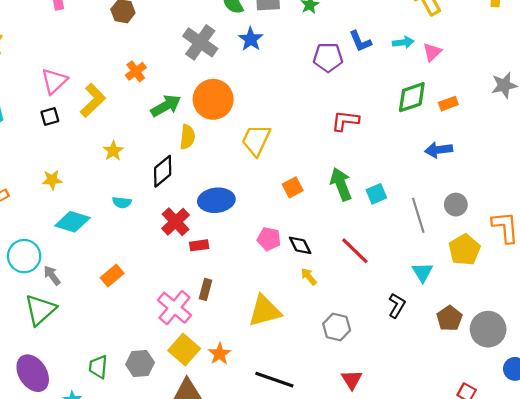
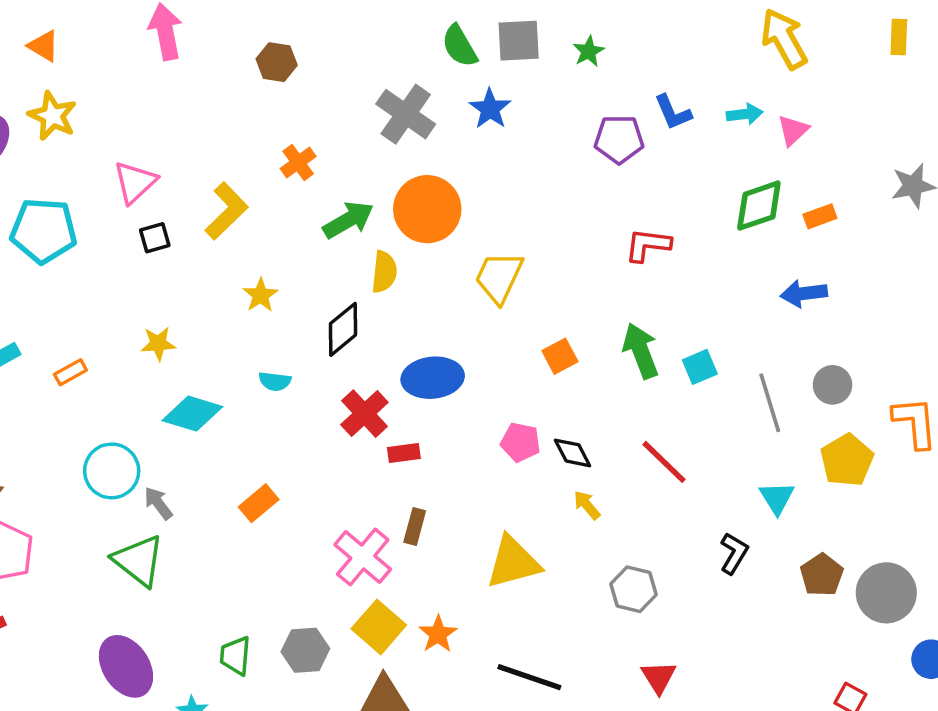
pink triangle: (54, 81) -> (135, 182), moved
green triangle: (40, 310) -> (139, 561), turned -40

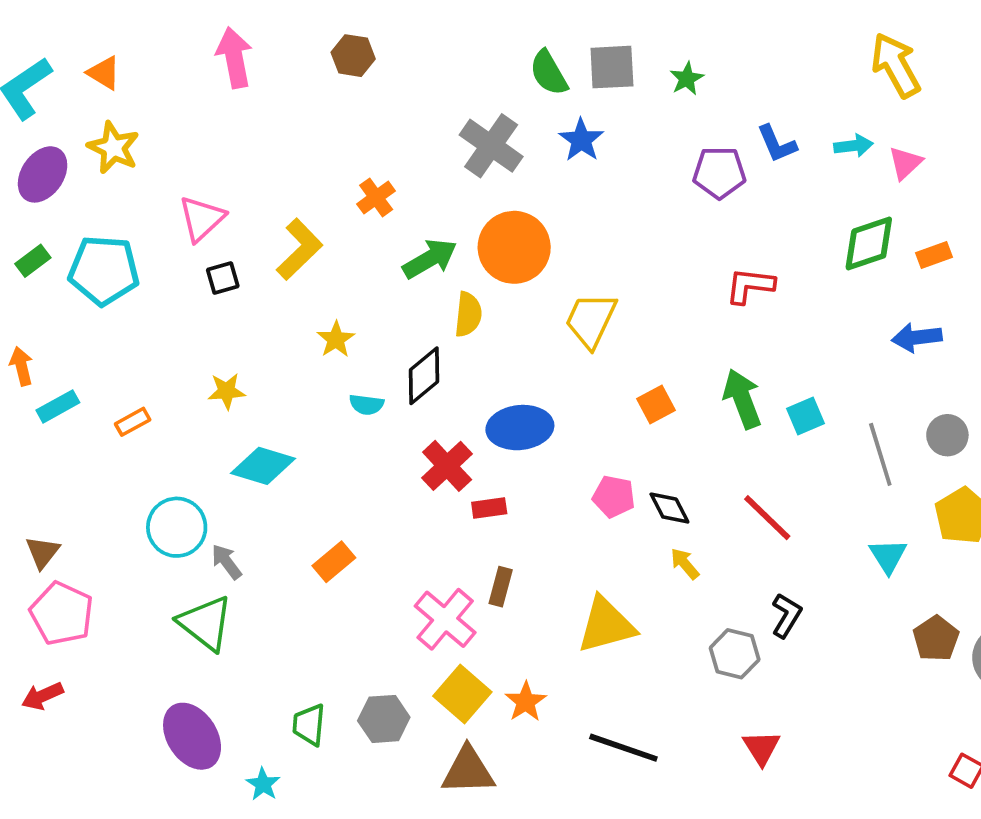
brown hexagon: (277, 62) -> (353, 56), moved
cyan semicircle: (275, 381) -> (367, 405), moved
black L-shape: (734, 553) -> (786, 615), moved

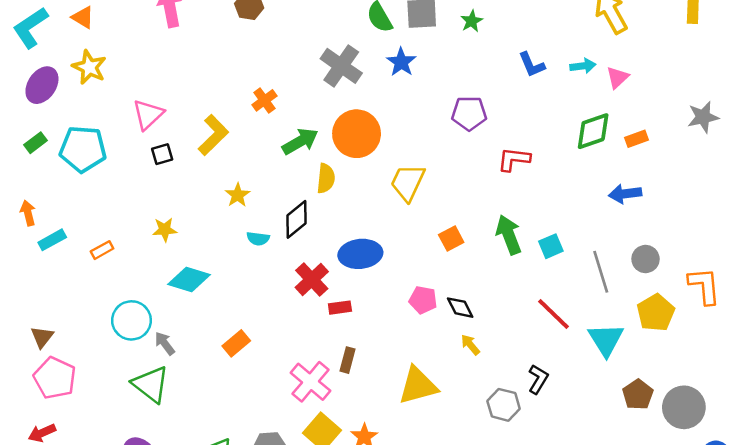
purple pentagon: (719, 173) -> (469, 113), moved
red line: (767, 518) -> (553, 314), moved
cyan triangle: (888, 556) -> (606, 340), size x1.4

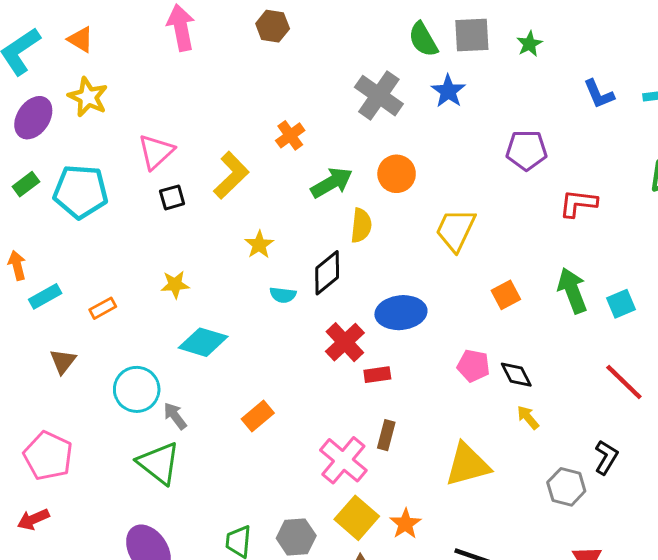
orange circle: (357, 134) -> (397, 174), size x0.7
brown triangle: (42, 337) -> (63, 361), moved

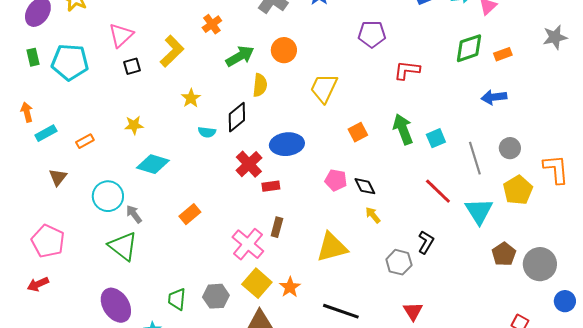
green rectangle: (26, 184) -> (33, 57), turned -66

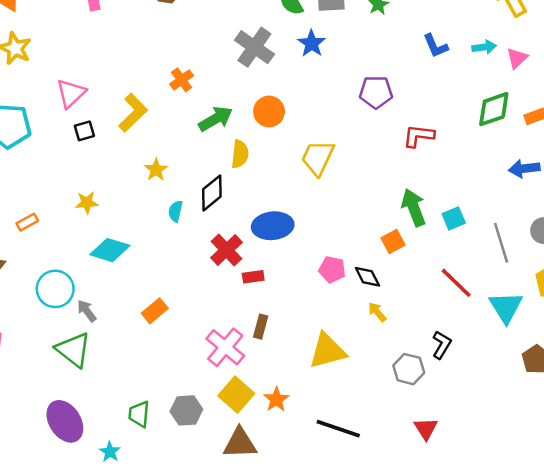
cyan semicircle: (207, 132) -> (175, 211), turned 96
orange square: (358, 132) -> (393, 242), moved

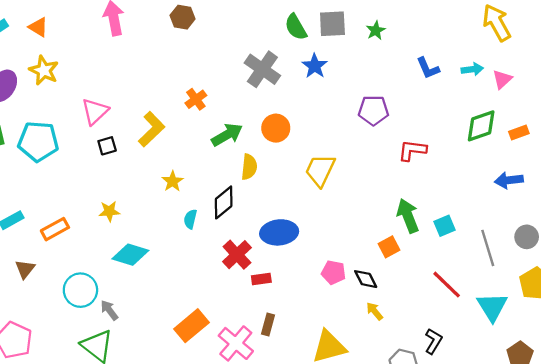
orange rectangle: (27, 222) -> (55, 229), size x1.4
orange rectangle: (155, 311) -> (191, 326), moved, size x1.4

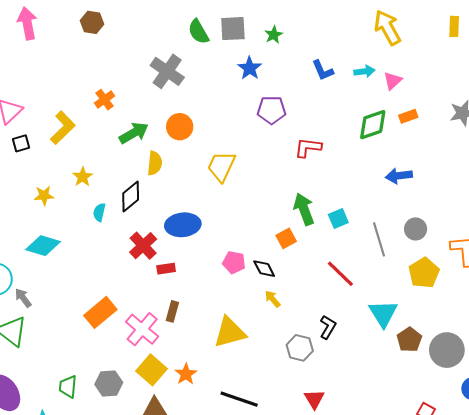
blue star: (315, 66) -> (250, 68), moved
orange rectangle: (519, 133) -> (408, 116), moved
yellow star: (109, 211) -> (44, 196), moved
cyan triangle: (492, 307) -> (383, 314), moved

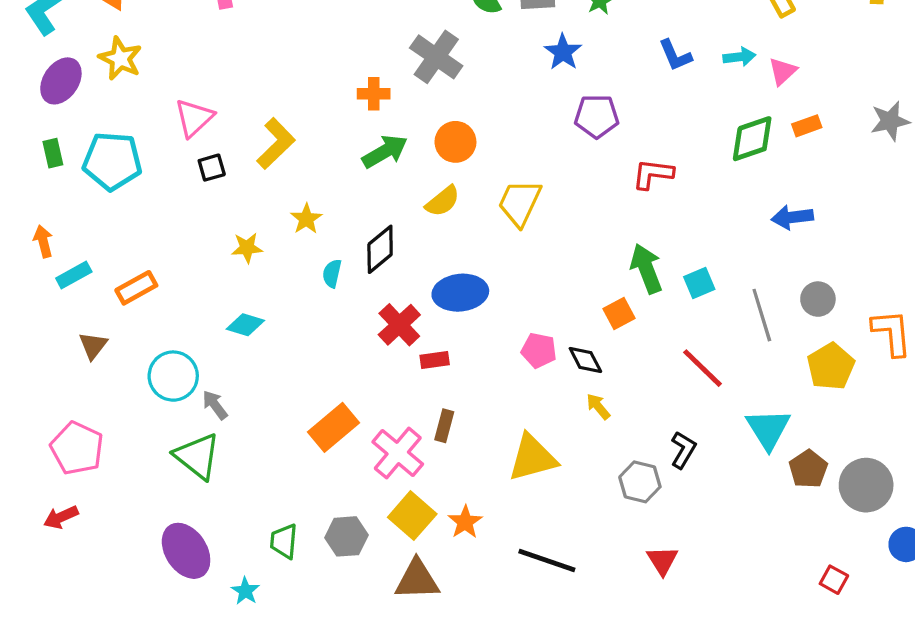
orange cross: (105, 100) -> (374, 94), moved, turned 36
yellow semicircle: (155, 163) -> (443, 201), moved, turned 45
cyan diamond: (43, 246) -> (245, 325), size x0.7

